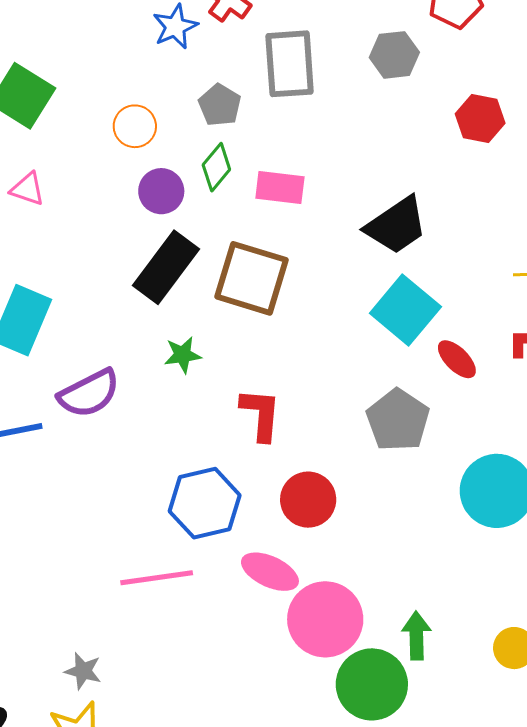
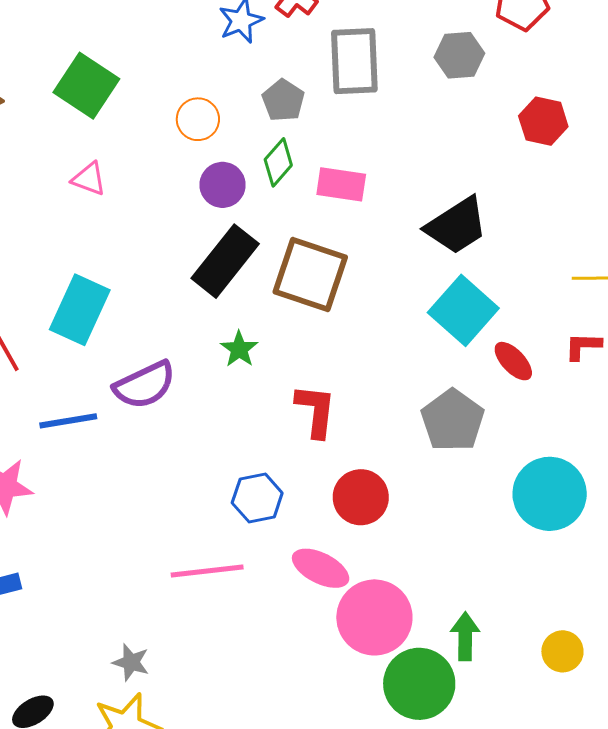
green star: (183, 355) -> (239, 349), turned -30
blue hexagon: (205, 503) -> (257, 498), size x0.7

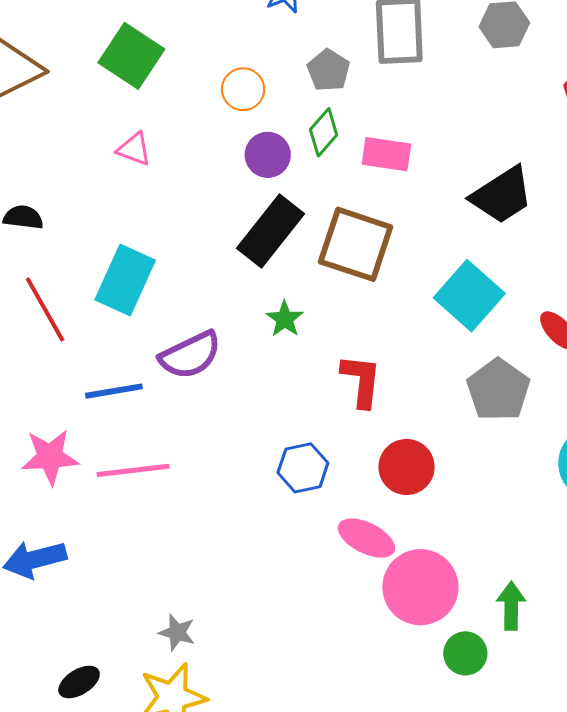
cyan square: (463, 310) -> (469, 296), moved
pink line: (207, 571) -> (133, 470), moved
green circle: (419, 684) -> (465, 653), size x0.6

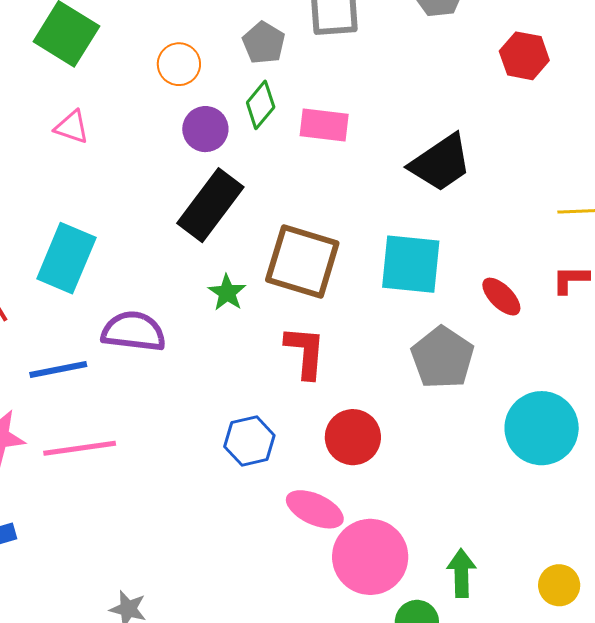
brown square: (356, 244) -> (302, 262), moved
cyan square: (469, 296) -> (411, 264), turned -34
purple semicircle: (190, 355) -> (134, 331), turned -146

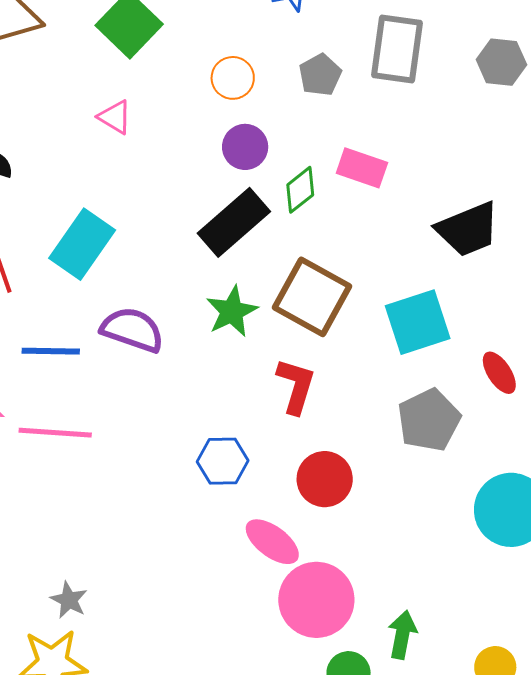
green diamond: (261, 105) -> (300, 190), moved
cyan square: (411, 264) -> (418, 322), turned -36
green star: (227, 293) -> (232, 311), size x1.4

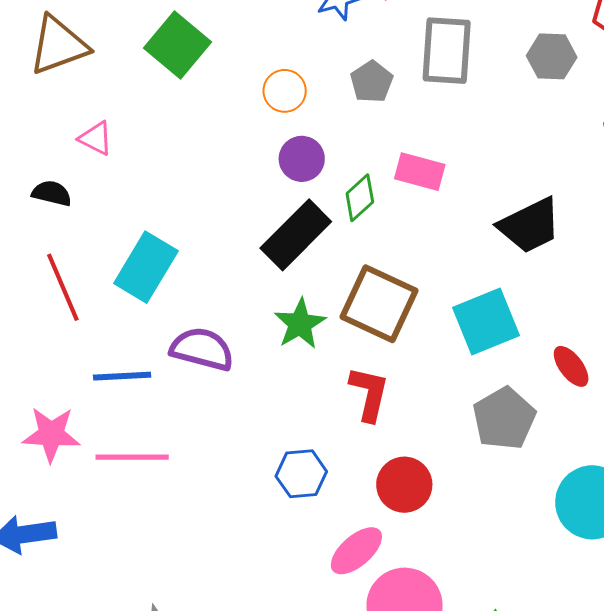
pink triangle: (115, 117) -> (96, 138), moved
pink ellipse: (272, 542) -> (356, 551), turned -74

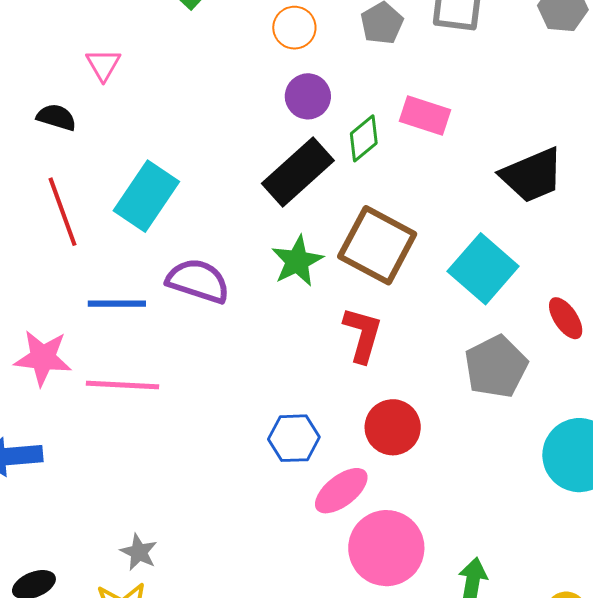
pink triangle: (96, 138) -> (103, 65), turned 30
cyan square: (486, 322) -> (483, 269), turned -30
blue hexagon: (301, 474) -> (294, 438), moved

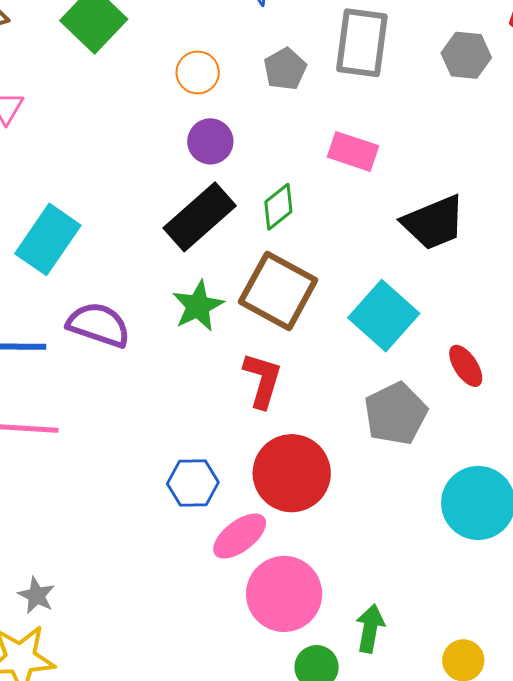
pink rectangle: (425, 116) -> (353, 151), moved
green diamond: (364, 138) -> (278, 207), moved
red circle: (393, 427) -> (292, 473), size x1.4

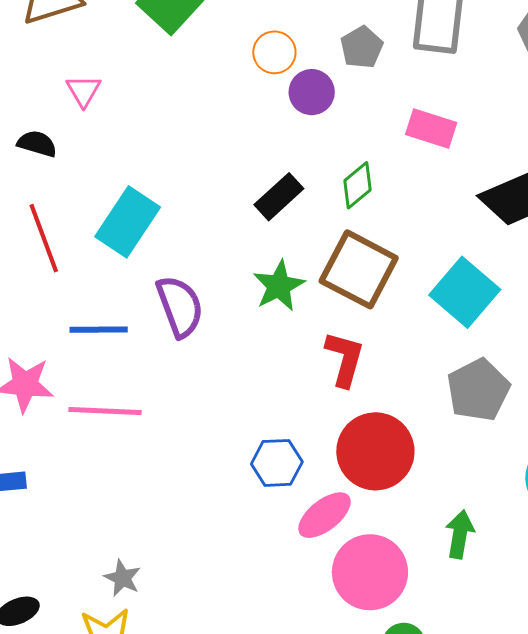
purple circle: (210, 141) -> (312, 92), moved
black rectangle: (200, 217) -> (279, 197), size x0.7
purple semicircle: (99, 325) -> (180, 306), turned 52
green arrow: (370, 628) -> (460, 534), moved

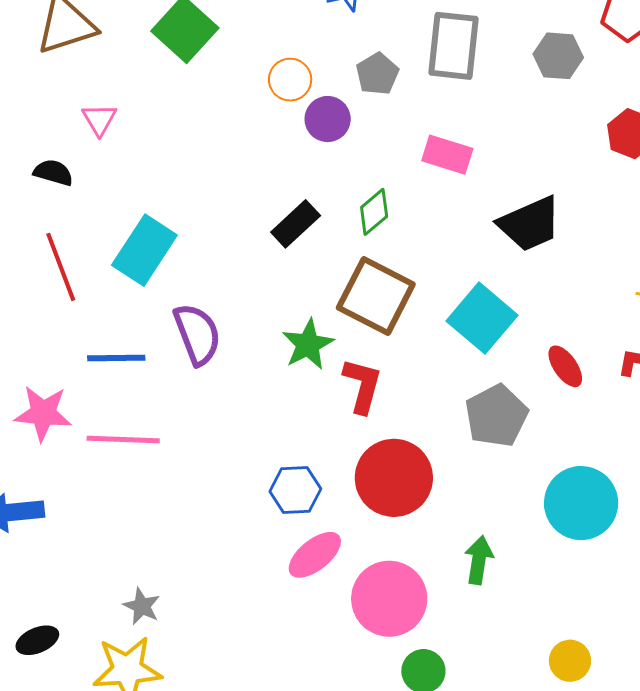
green star: (279, 286) -> (308, 344), moved
pink ellipse: (325, 515) -> (315, 555), moved

